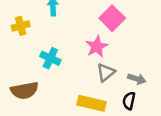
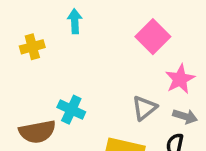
pink star: (97, 47) -> (180, 79), moved
cyan cross: (50, 58) -> (71, 110), moved

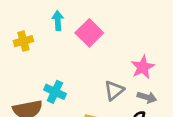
pink square: (153, 37) -> (89, 33), moved

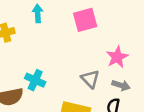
pink square: (89, 33) -> (85, 20), moved, turned 30
gray triangle: (114, 90) -> (90, 79), turned -36

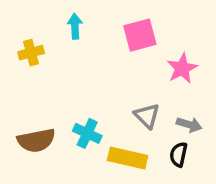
pink star: (117, 57) -> (182, 68), moved
cyan cross: (35, 80) -> (87, 133), moved

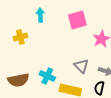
yellow cross: (31, 53) -> (20, 37), moved

